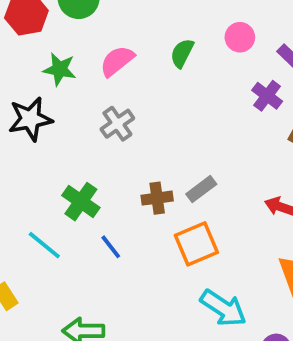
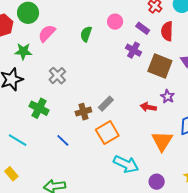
pink semicircle: (117, 61) -> (47, 33), moved
green cross: (81, 202) -> (39, 108), moved
cyan line: (44, 245) -> (18, 140), moved

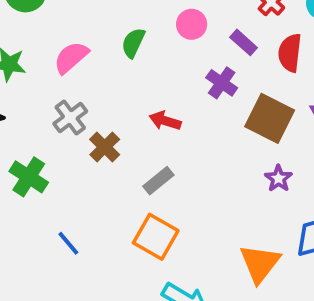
pink semicircle: (47, 33) -> (71, 57), moved
red arrow: (148, 107) -> (165, 121), moved
brown cross: (83, 112) -> (105, 147), moved, turned -35
orange square: (107, 133) -> (156, 237), turned -35

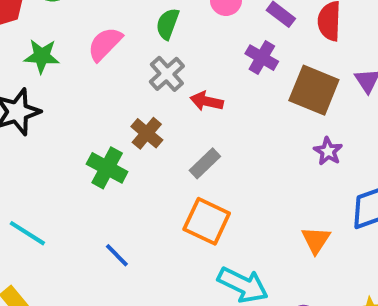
gray cross: (70, 117) -> (167, 74), moved
green cross: (29, 177) -> (107, 168), moved
blue line: (68, 243) -> (117, 255), moved
orange triangle: (260, 263) -> (316, 240), size x0.7

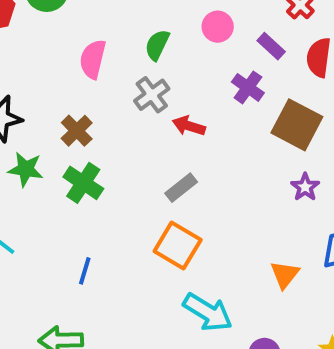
pink semicircle: (105, 44) -> (93, 59), turned -36
green star: (42, 56) -> (26, 169), moved
brown cross: (147, 133) -> (77, 131), moved
blue line: (117, 255) -> (85, 271), turned 56

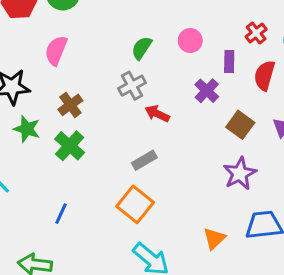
purple rectangle: (271, 46) -> (229, 61), turned 40
pink semicircle: (93, 59) -> (56, 50), moved
brown square: (297, 125) -> (240, 125), size x0.7
purple star: (305, 187) -> (240, 174), size x1.5

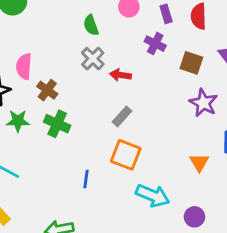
green semicircle: (142, 48) -> (91, 25), turned -36
pink semicircle: (56, 50) -> (24, 66), moved
blue line: (61, 214) -> (86, 179), moved

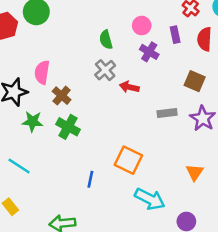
purple cross: (155, 44) -> (149, 52), moved
gray rectangle: (122, 116) -> (167, 113), moved, turned 36

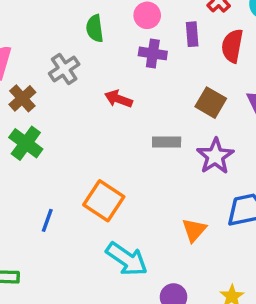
purple cross: (149, 52) -> (153, 53), turned -30
gray cross: (105, 70) -> (64, 69), moved

